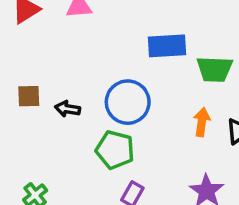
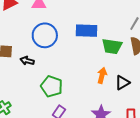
blue circle: (128, 102) -> (45, 35), moved

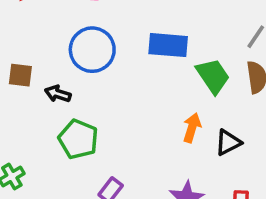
green trapezoid: (112, 46) -> (213, 76), turned -135
green pentagon: (52, 86) -> (78, 139), moved

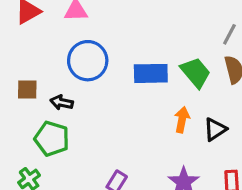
blue rectangle: (168, 45) -> (151, 73), moved
green pentagon: (78, 139) -> (52, 139), moved

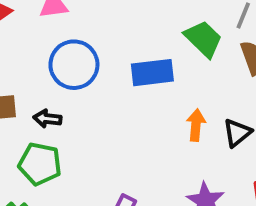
green trapezoid: (196, 73) -> (203, 39), moved

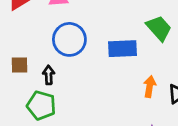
black arrow: (47, 119) -> (49, 75), turned 78

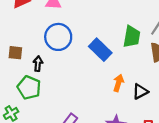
green trapezoid: (159, 28) -> (132, 37), turned 45
blue rectangle: (122, 49) -> (100, 50), turned 40

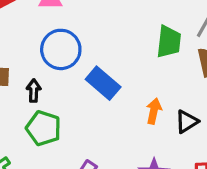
blue rectangle: (100, 50) -> (103, 83), moved
green pentagon: (29, 88) -> (44, 128), moved

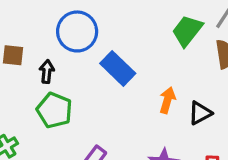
green trapezoid: (169, 42) -> (187, 31), turned -152

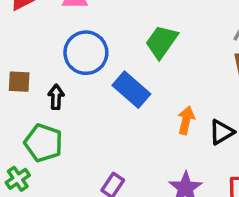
green trapezoid: (187, 31) -> (162, 42), moved
green pentagon: (54, 110) -> (43, 143), moved

